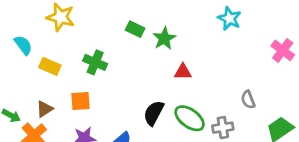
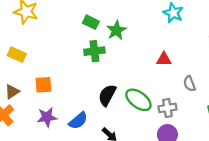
green cross: (95, 62) -> (94, 51), moved, turned -30
red triangle: (183, 72) -> (164, 59), moved

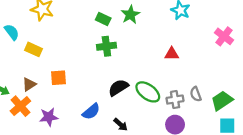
green star: (116, 30) -> (130, 15), moved
gray semicircle: (189, 84) -> (196, 94), moved
black semicircle: (107, 95) -> (118, 88), turned 30
purple star: (47, 117) -> (49, 117), moved

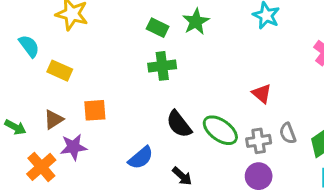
red triangle: (172, 54) -> (262, 94), moved, turned 40
black semicircle: (118, 88) -> (179, 124), turned -96
orange cross: (20, 106) -> (41, 167), moved
purple star: (49, 117) -> (73, 147), moved

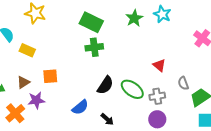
green star: (196, 22) -> (134, 18), moved
green rectangle: (158, 28) -> (91, 22), size x1.6
black semicircle: (179, 124) -> (105, 85), turned -108
gray semicircle: (288, 133) -> (183, 83), moved

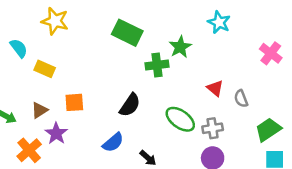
green star: (134, 18) -> (180, 47), moved
green cross: (94, 47) -> (157, 65), moved
gray semicircle: (183, 83) -> (241, 99), moved
black semicircle: (105, 85) -> (130, 105), moved
purple star: (36, 100) -> (56, 133), turned -30

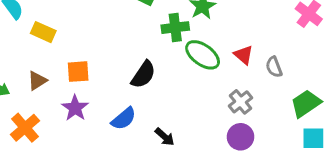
green ellipse: (180, 119) -> (203, 55), moved
gray cross: (213, 128) -> (240, 102), turned -30
purple star: (56, 133) -> (75, 108), moved

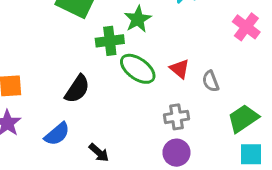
gray cross: (240, 102) -> (176, 117), turned 30

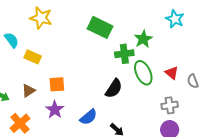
green ellipse: (138, 69) -> (143, 73), turned 30
black semicircle: (77, 89) -> (114, 89), moved

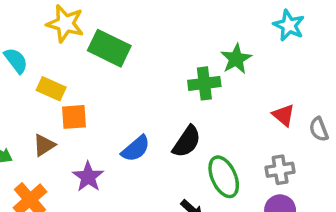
green rectangle: (100, 27) -> (109, 48), moved
green ellipse: (143, 73) -> (224, 177), moved
orange square: (57, 84) -> (74, 117), moved
blue semicircle: (88, 117) -> (136, 149), moved

